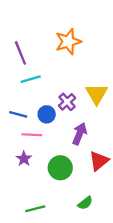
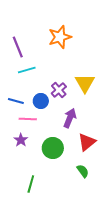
green semicircle: (85, 203) -> (83, 171), moved, turned -88
green line: (35, 209) -> (31, 184), turned -60

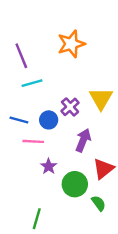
purple star: (21, 140) -> (49, 166), moved
green circle: (53, 148) -> (75, 184), moved

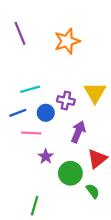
purple line: (21, 56) -> (20, 33), moved
cyan line: (32, 83) -> (30, 89), moved
purple cross: (70, 107) -> (66, 100), turned -36
blue line: (19, 120) -> (18, 113), turned -36

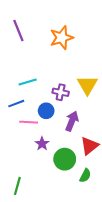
blue circle: (46, 113) -> (46, 111), moved
green semicircle: (93, 191) -> (85, 176), turned 64
green line: (35, 206) -> (17, 186), moved

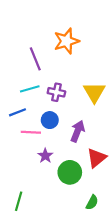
purple line: (18, 30) -> (35, 59), moved
purple cross: (61, 92) -> (56, 92), moved
green semicircle: (85, 176) -> (92, 202), moved

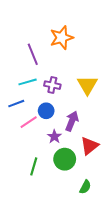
pink line: (31, 132) -> (29, 122), turned -36
purple star: (45, 156) -> (54, 137), moved
green line: (19, 201) -> (34, 166), moved

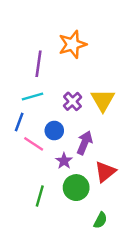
purple line: (33, 54) -> (39, 64), turned 30
purple cross: (52, 85) -> (72, 101), moved, turned 35
blue line: (16, 104) -> (19, 122), turned -49
pink line: (29, 122) -> (34, 144), turned 66

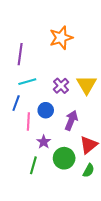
purple line: (39, 64) -> (20, 54), moved
pink line: (34, 144) -> (28, 121), turned 60
purple star: (64, 161) -> (44, 142), moved
green semicircle: (100, 220) -> (89, 170), moved

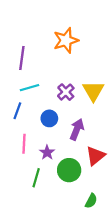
pink line: (28, 121) -> (24, 144), moved
green semicircle: (89, 170) -> (91, 201), moved

